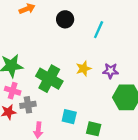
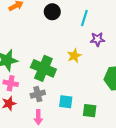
purple star: (111, 71) -> (97, 39), moved
gray cross: (28, 105) -> (38, 94), moved

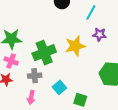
yellow star: (74, 56) -> (75, 46), size x1.5
green cross: (43, 68) -> (44, 53), turned 35
cyan square: (66, 102) -> (59, 87), turned 32

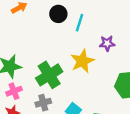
cyan line: (91, 12) -> (79, 23), moved
pink cross: (11, 61) -> (14, 91), turned -32

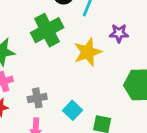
green cross: (49, 75) -> (47, 30), moved

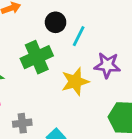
purple star: (119, 33) -> (107, 65), size x1.4

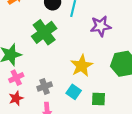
yellow star: (75, 82) -> (82, 66), moved

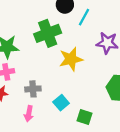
yellow star: (82, 66) -> (71, 59), moved

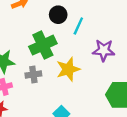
gray cross: (33, 89) -> (33, 75), moved

